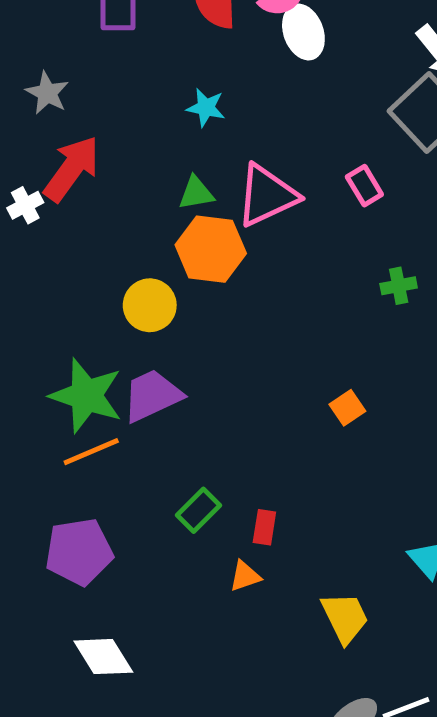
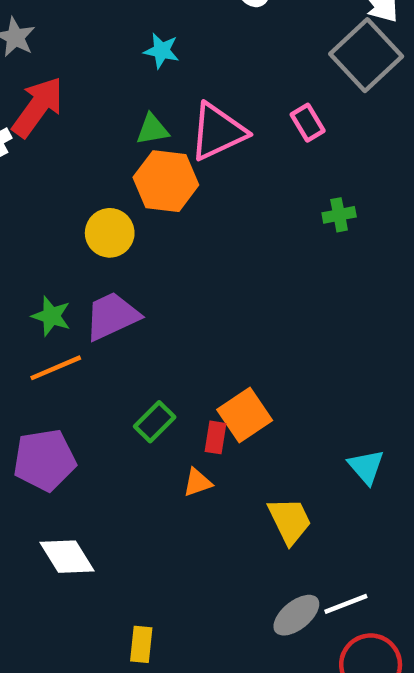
green star: (86, 396) -> (51, 316), size x0.6
orange square: (347, 408) -> (245, 415), moved, size x1.6

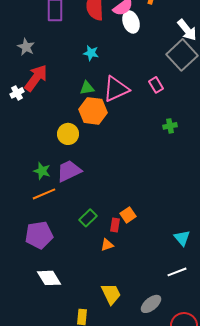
orange square: (245, 415) -> (128, 215), size x0.7
yellow trapezoid: (290, 521) -> (111, 294), moved
white line: (346, 604) -> (177, 272), moved

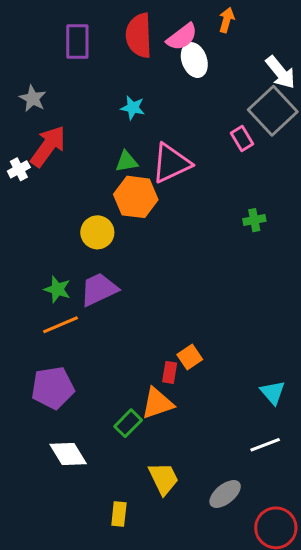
pink rectangle: (156, 85) -> (242, 138), moved
green rectangle: (88, 218) -> (128, 423), moved
orange triangle: (107, 245) -> (157, 403), size x1.6

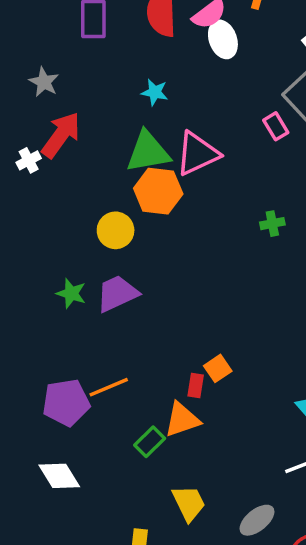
green triangle: (127, 162) -> (148, 152), size x1.8
green cross: (254, 220) -> (272, 224), moved
orange line: (60, 325) -> (109, 387), moved
white diamond: (68, 454) -> (59, 476), moved

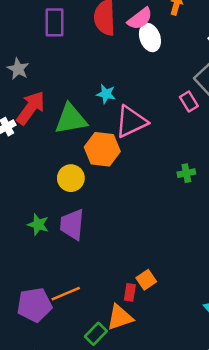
cyan star: (155, 92) -> (106, 94), moved
green triangle: (148, 152) -> (71, 119), moved
purple trapezoid: (117, 293) -> (72, 225), turned -60

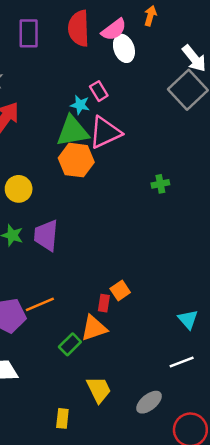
pink rectangle: (189, 102) -> (99, 91), moved
green triangle: (71, 119) -> (72, 131), moved
yellow circle: (71, 178) -> (19, 189), moved

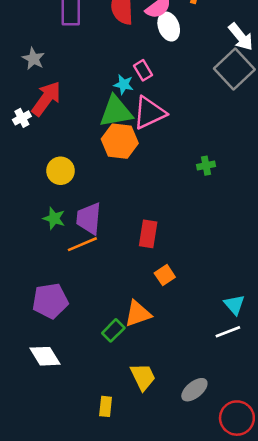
red rectangle: (104, 303) -> (148, 234), moved, size x1.5
orange line: (40, 304) -> (82, 244), moved
white line: (182, 362) -> (228, 332), moved

